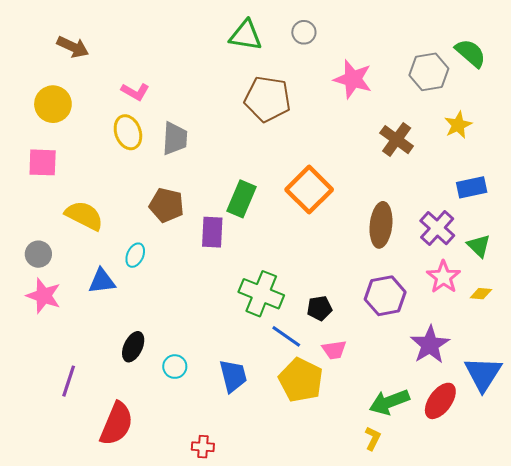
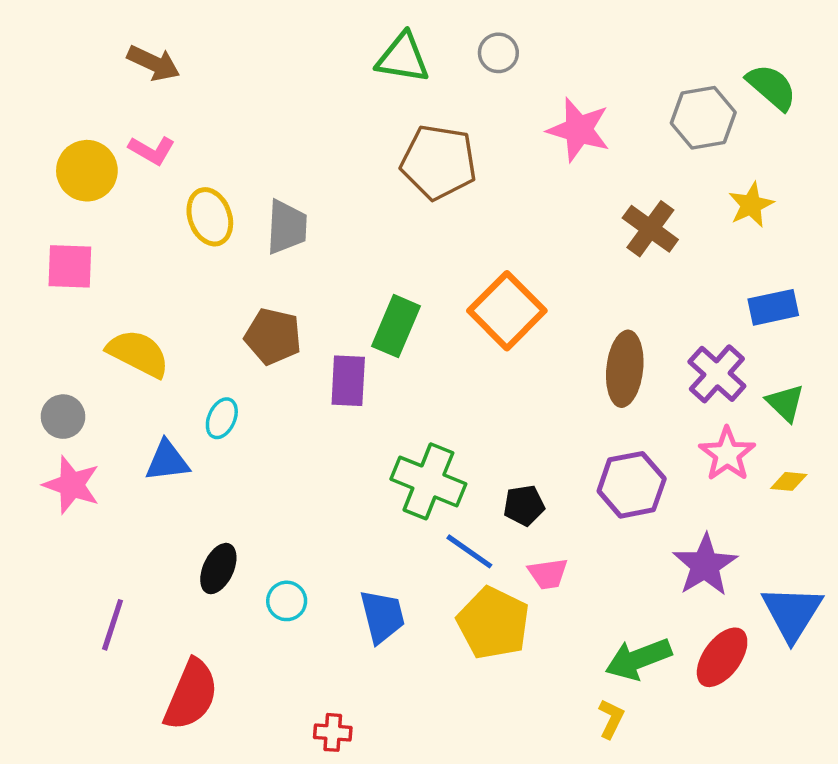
brown arrow: (73, 47) -> (153, 63), moved
pink L-shape: (135, 92) -> (152, 150), moved

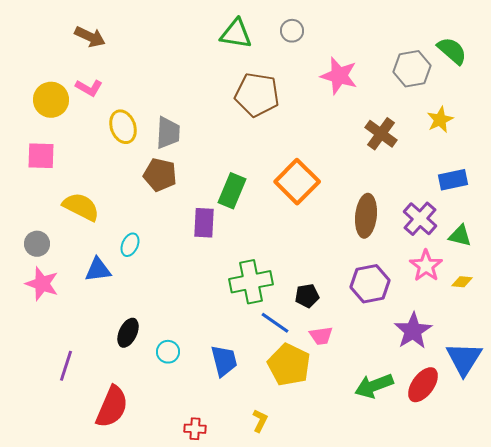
brown pentagon: (273, 336) -> (160, 175), moved
green triangle: (785, 403) -> (460, 236), turned -30
green cross: (428, 481) -> (251, 282), turned -33
yellow L-shape: (611, 719) -> (260, 421), moved

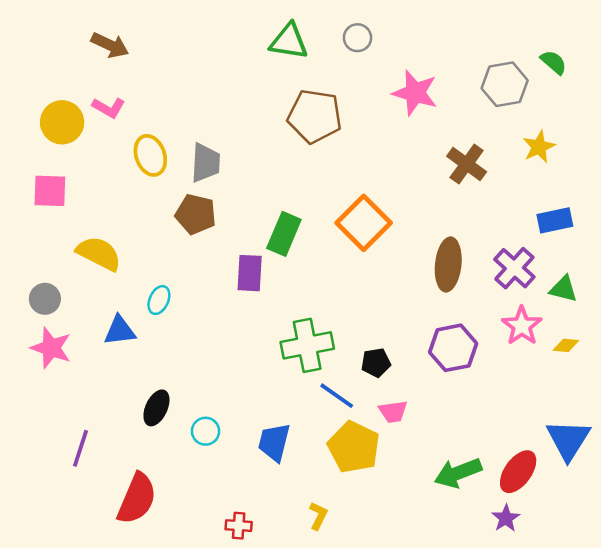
green semicircle: (452, 51) -> (554, 62), size x0.7
purple star: (413, 331) -> (506, 518), moved, size x0.6
blue trapezoid: (224, 361) -> (274, 442), turned -152

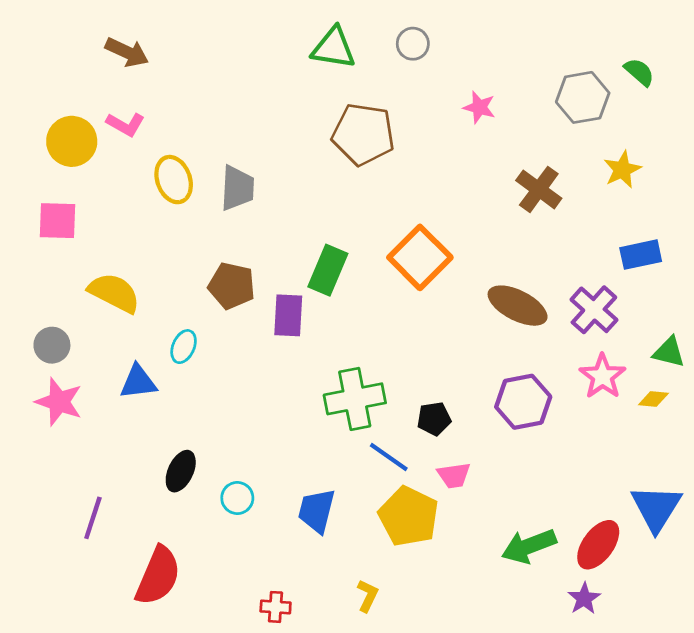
pink star: (415, 93) -> (479, 107), size x0.6
brown pentagon: (196, 214) -> (232, 286), moved
brown ellipse: (448, 264) -> (518, 306), turned -69
green triangle: (563, 289) -> (669, 352), moved

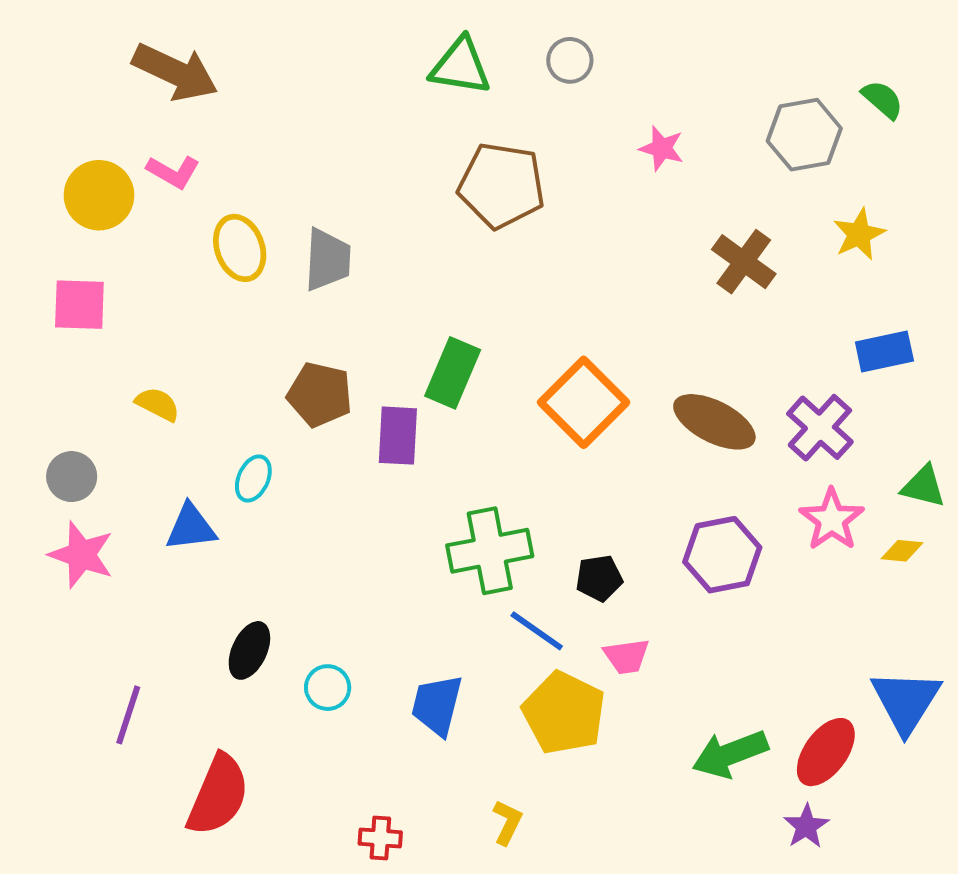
brown arrow: (127, 52) -> (175, 72), size x1.4
orange square: (420, 257) -> (584, 402), moved
yellow semicircle: (114, 293) -> (158, 404), size x0.6

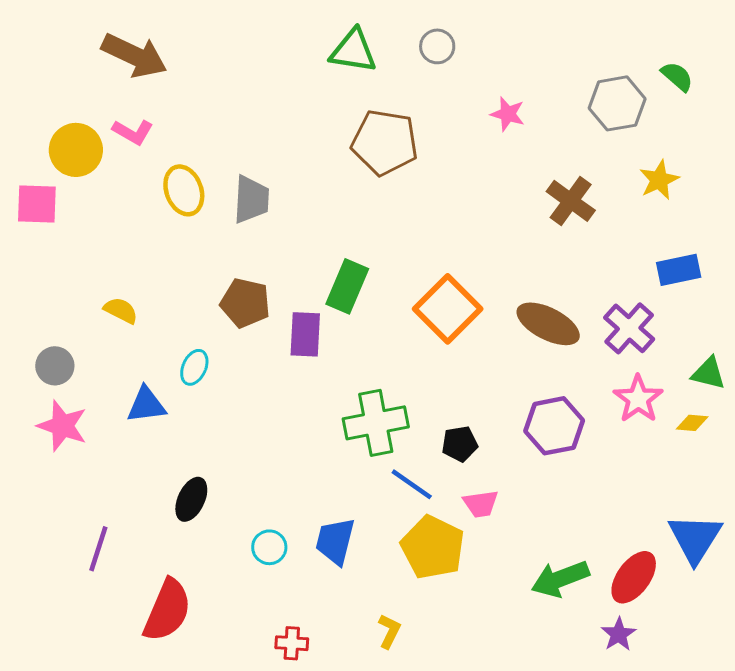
pink square: (79, 305) -> (37, 204), moved
cyan circle: (328, 688) -> (269, 547), moved

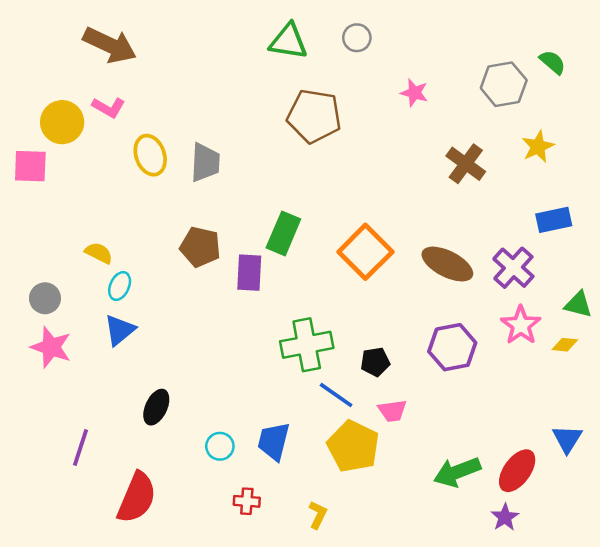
cyan ellipse: (194, 367) -> (120, 286), moved
blue triangle: (146, 405) -> (120, 330), turned -32
blue triangle: (695, 538) -> (567, 439), size x0.7
red cross: (292, 643) -> (247, 501), moved

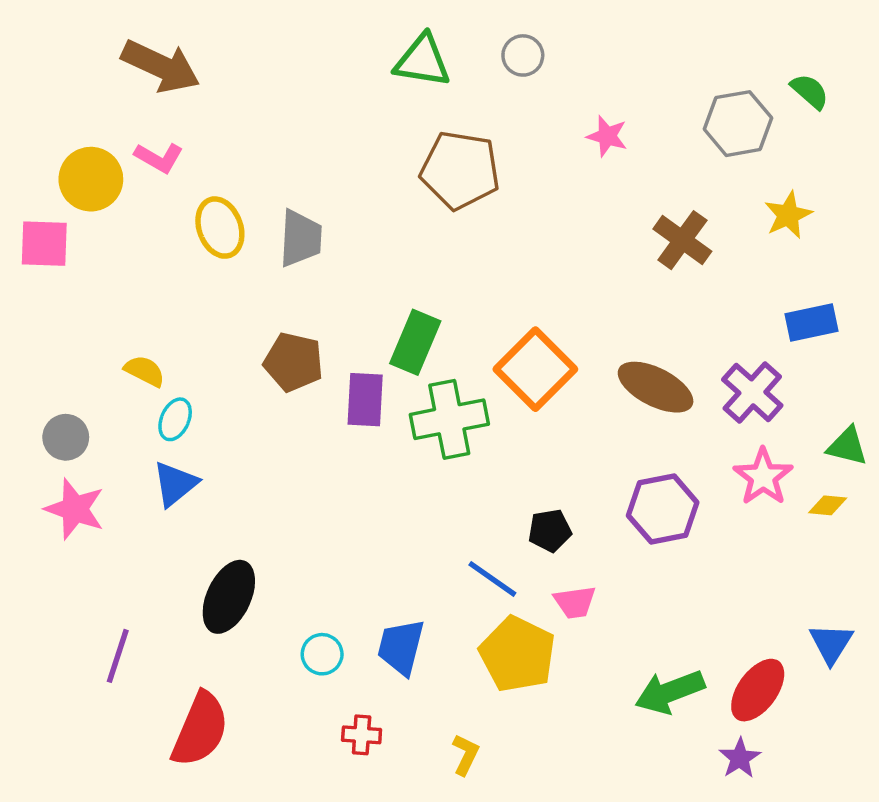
green cross: (307, 345) -> (449, 419), moved
black ellipse: (156, 407) -> (229, 597), size x1.4

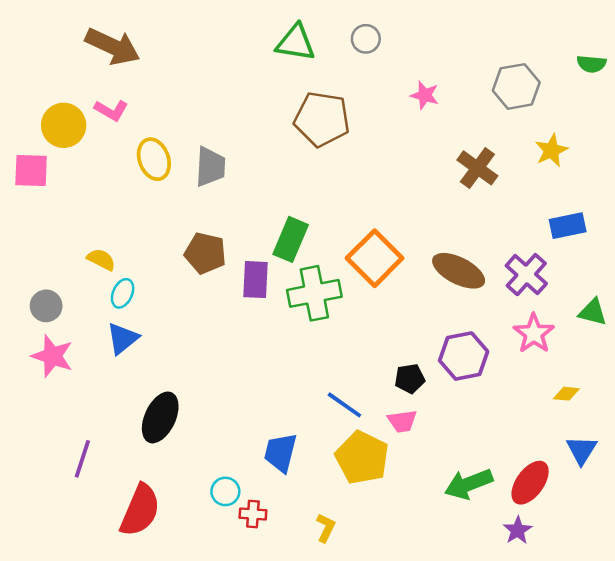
green semicircle: (810, 91) -> (591, 64), moved, turned 144
yellow diamond: (828, 505) -> (566, 394), moved
black pentagon: (550, 530) -> (410, 379), moved
cyan circle: (322, 654) -> (225, 491), moved

